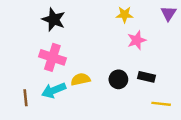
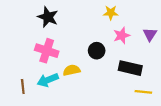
purple triangle: (168, 13) -> (150, 34), moved
black rectangle: (146, 77) -> (130, 68), size x1.5
black circle: (118, 79) -> (97, 51), moved

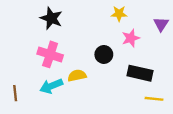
purple triangle: (150, 34) -> (161, 24), moved
brown line: (23, 86) -> (15, 93), moved

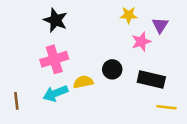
purple triangle: (161, 24) -> (160, 25), moved
pink cross: (50, 54) -> (54, 59), turned -35
black circle: (104, 54) -> (112, 69), moved

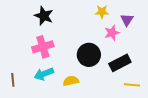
black circle: (112, 69) -> (89, 55), size x1.5
black rectangle: (151, 79) -> (120, 63), turned -40
yellow semicircle: (83, 82) -> (71, 81), moved

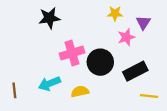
black star: (44, 16) -> (49, 18), turned -30
pink cross: (43, 47) -> (72, 53), moved

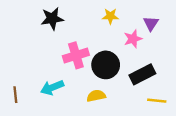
yellow star: (115, 13) -> (110, 16), moved
yellow semicircle: (80, 92) -> (96, 96), moved

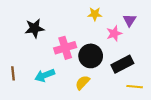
black star: (52, 19) -> (34, 28), moved
brown line: (15, 95) -> (13, 73), moved
yellow semicircle: (96, 96) -> (82, 83), turned -35

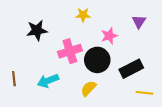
yellow star: (95, 14) -> (83, 15), moved
pink star: (114, 33) -> (109, 36), moved

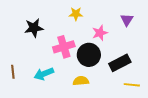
yellow semicircle: (88, 88) -> (81, 81), turned 42

